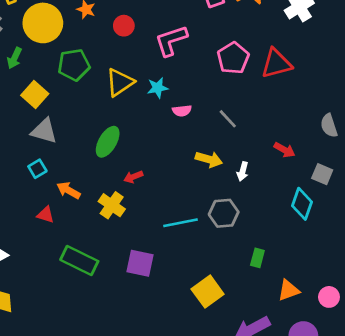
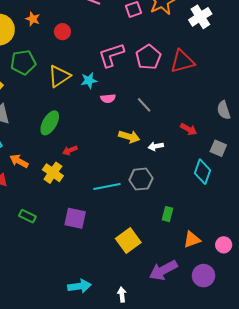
pink L-shape: (171, 41) -> (111, 55), moved
white arrow: (243, 171) -> (156, 146), turned 64
green rectangle: (79, 261) -> (27, 216), size x0.6

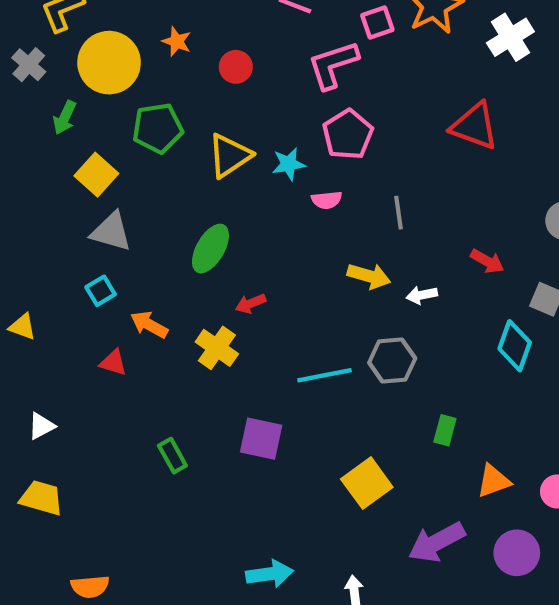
pink L-shape: (111, 55) -> (333, 65), moved
pink pentagon: (148, 57) -> (348, 134), moved
red triangle: (182, 61) -> (475, 126), turned 35
gray line: (144, 105) -> (398, 213), turned 35
green rectangle: (27, 216) -> (172, 456), moved, turned 35

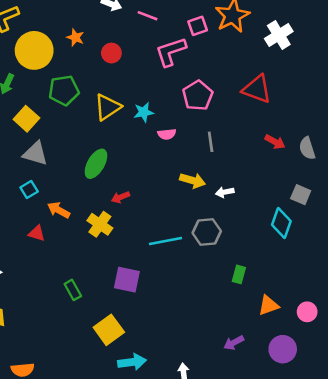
pink pentagon: (348, 134) -> (198, 96), moved
red arrow: (487, 261) -> (275, 142), moved
yellow square: (367, 483) -> (109, 330), moved
purple arrow: (437, 542) -> (234, 343), size x0.6

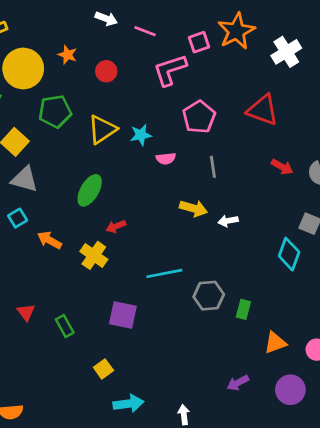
gray hexagon: (207, 232) -> (209, 296), moved
red triangle: (37, 233) -> (26, 312), moved, turned 36
yellow square: (109, 330) -> (103, 369), size x0.6

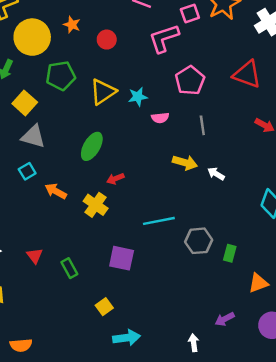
white arrow: (228, 221) -> (216, 174), turned 42
white arrow: (184, 415) -> (194, 343), moved

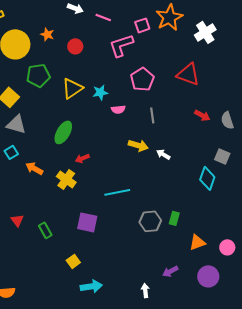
gray hexagon: (199, 241) -> (150, 221), moved

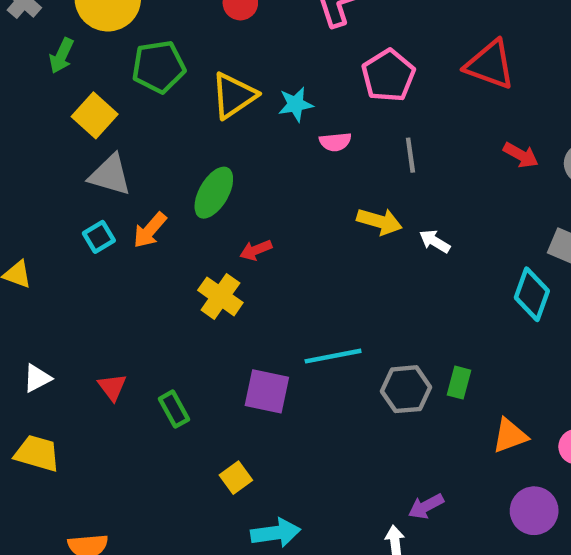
orange arrow: (34, 168) -> (150, 230), moved, turned -78
cyan line: (117, 192) -> (333, 356), moved
purple arrow: (170, 271) -> (426, 506), moved

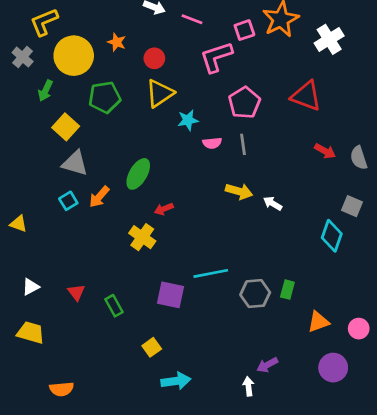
yellow triangle: (234, 95) -> (160, 93), moved
gray line: (410, 155) -> (243, 144), moved

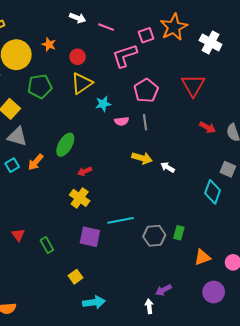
white cross: (329, 39) -> (211, 42), turned -30
red triangle: (306, 96) -> (193, 85), turned 40
yellow cross: (142, 237) -> (80, 198), moved

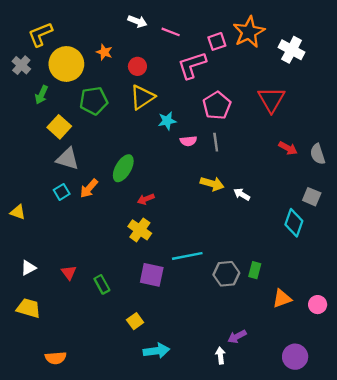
purple circle: (214, 292) -> (295, 357), moved

